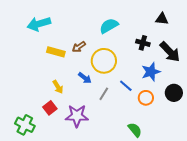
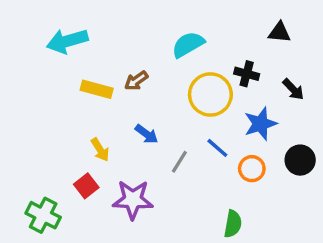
black arrow: (170, 52) -> (293, 89), size x0.6
yellow circle: (104, 61) -> (210, 94), moved
green semicircle: (135, 130) -> (233, 224), turned 49

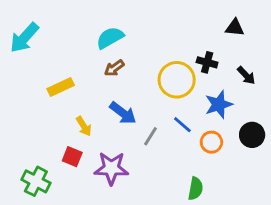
cyan arrow: (67, 41) -> (24, 38), moved, turned -32
cyan semicircle: (188, 44) -> (110, 38), moved
yellow rectangle: (97, 89) -> (61, 87), moved, turned -40
blue arrow: (147, 134) -> (123, 113), size x1.4
red square: (86, 186) -> (72, 157), turned -30

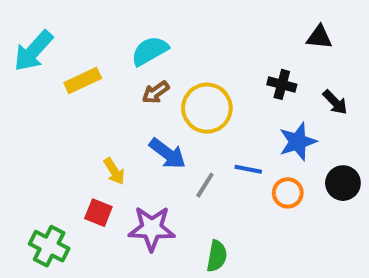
yellow circle: (177, 80) -> (207, 108), moved
yellow rectangle: (61, 87) -> (83, 80), moved
blue line: (182, 125) -> (248, 169), turned -30
green semicircle: (195, 189) -> (217, 256), moved

